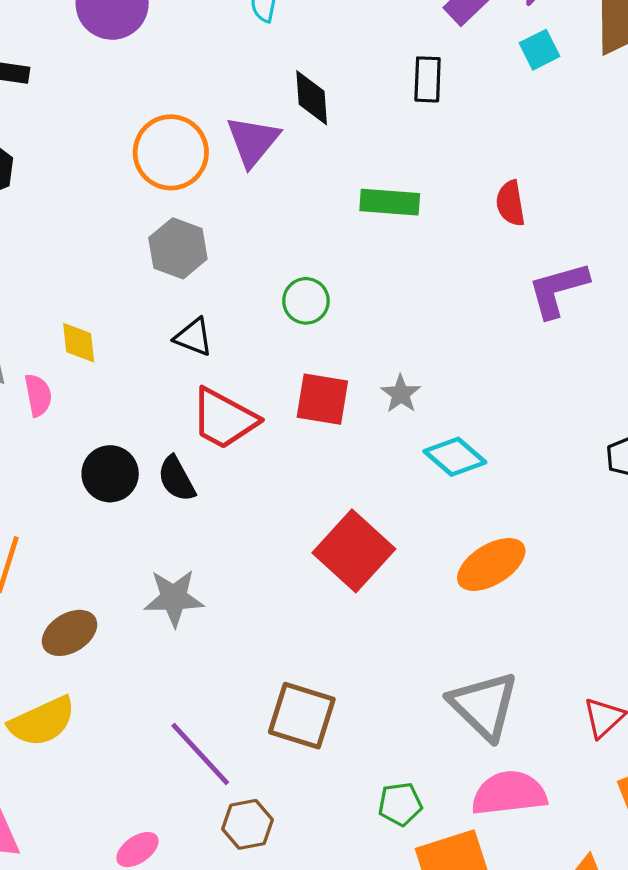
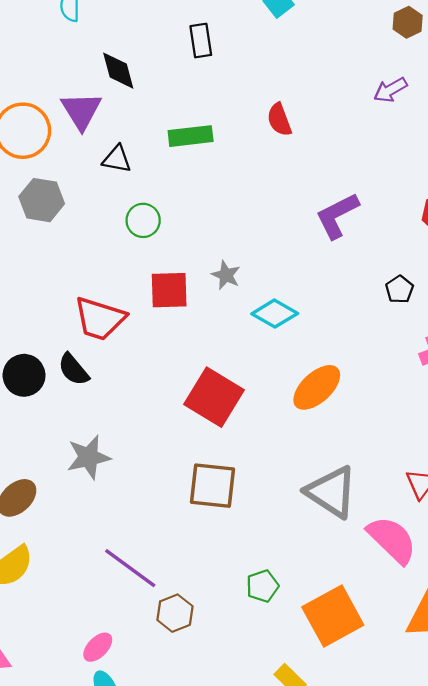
purple L-shape: (558, 290) -> (337, 216), moved
black triangle: (194, 337) -> (117, 159), moved
brown square: (302, 716) -> (212, 486), moved
pink semicircle: (509, 793) -> (392, 540), moved, turned 62
green pentagon: (400, 804) -> (262, 586), moved

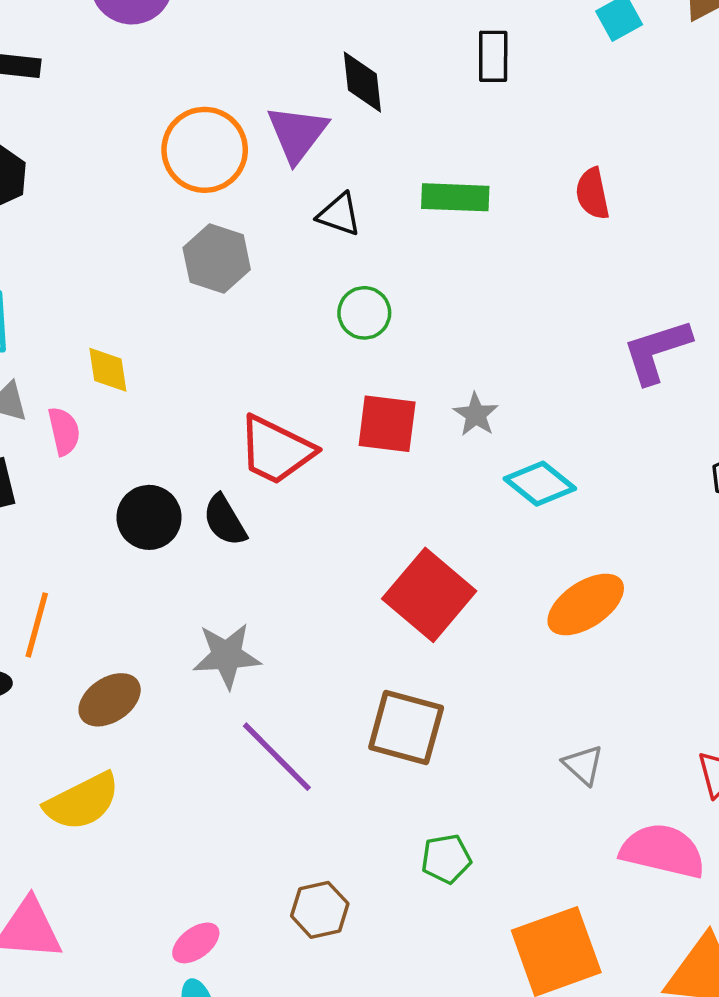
gray triangle: (331, 492) -> (583, 765), size x0.5
pink semicircle: (392, 540) -> (663, 851), turned -40
purple line: (130, 568) -> (277, 757), moved
green pentagon: (262, 586) -> (446, 859), moved

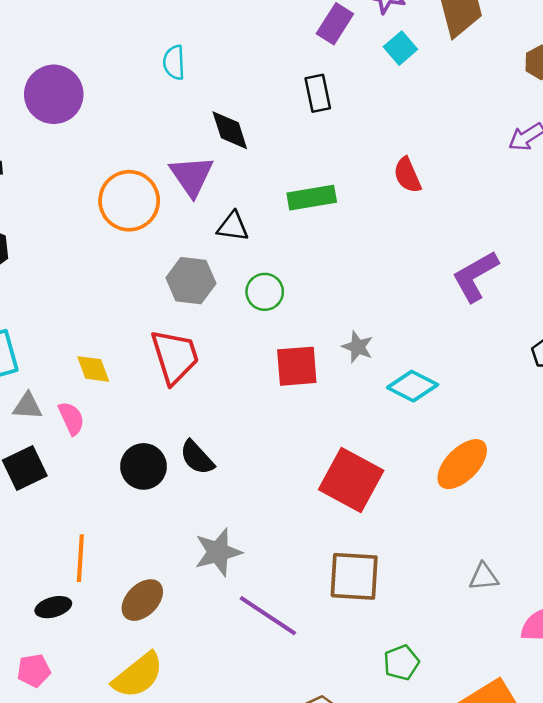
gray hexagon: (217, 259) -> (191, 281), moved
red trapezoid: (276, 450) -> (175, 357), moved, turned -122
gray triangle: (583, 765) -> (484, 577), turned -36

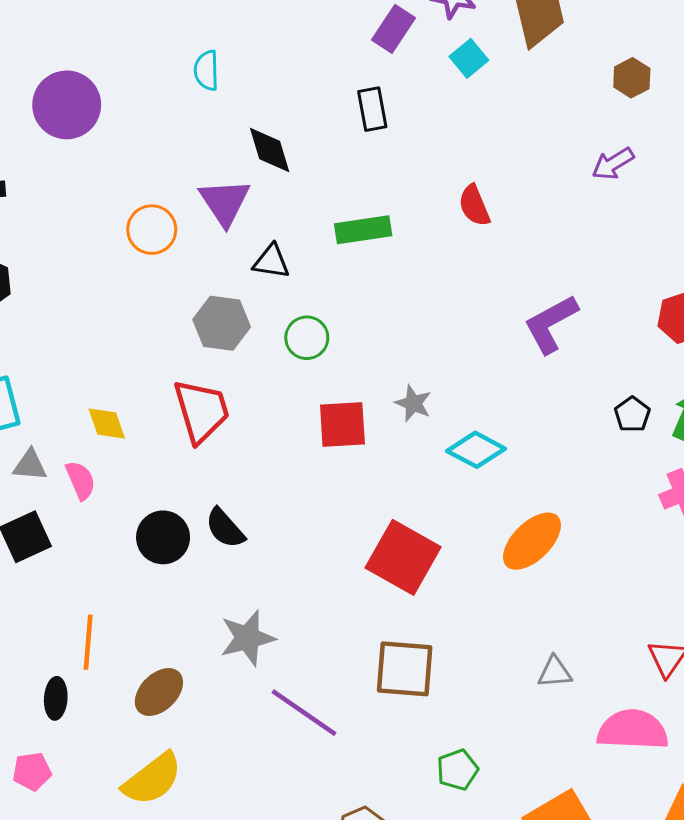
orange circle: (129, 201) -> (152, 230), size x0.7
black ellipse: (53, 607) -> (56, 698), turned -72

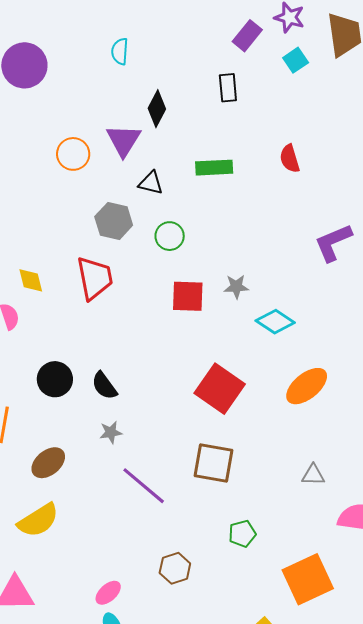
black diamond: (270, 150) -> (157, 109), turned 39
gray star: (413, 403) -> (236, 287), turned -30
black semicircle: (225, 528) -> (104, 386), moved
black circle: (163, 537) -> (55, 379), moved
gray star: (248, 638) -> (111, 432), size x0.6

